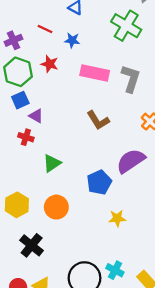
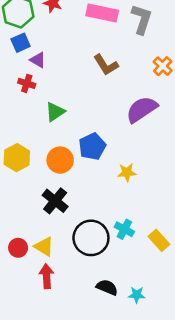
blue pentagon: (99, 182) -> (92, 146), moved
black cross: (32, 245) -> (55, 201), moved

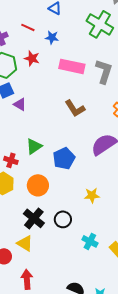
red cross: (27, 83) -> (11, 160), moved
blue pentagon: (92, 146) -> (64, 158), moved
black circle: (91, 238) -> (63, 219), moved, size x0.6
yellow triangle: (44, 247) -> (25, 243), moved

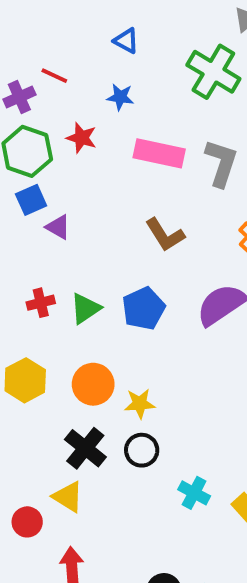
red line: (28, 27) -> (54, 76), moved
blue pentagon: (64, 158) -> (144, 309), moved
red cross: (11, 160) -> (41, 303), moved, turned -32
yellow star: (92, 195) -> (140, 404), moved

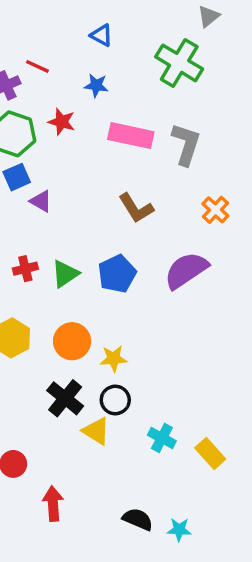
yellow triangle: (68, 497) -> (96, 431), moved

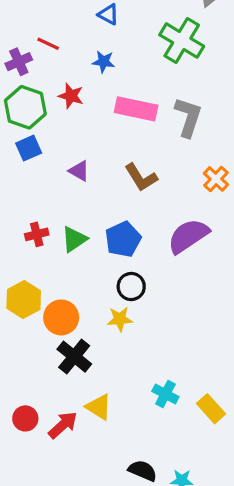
purple triangle: (41, 201) -> (79, 171), moved
orange circle: (72, 341) -> (61, 317), moved
black circle: (115, 400) -> (131, 286), moved
yellow triangle: (96, 431) -> (99, 407), moved
red arrow: (53, 504) -> (63, 425), moved, turned 52

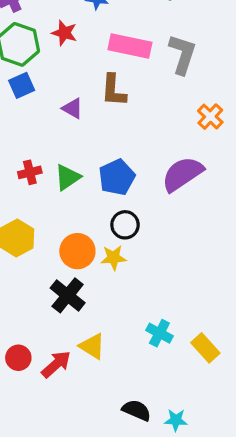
brown L-shape: (141, 177) -> (114, 90), moved, turned 36
orange circle: (61, 317) -> (77, 251), moved

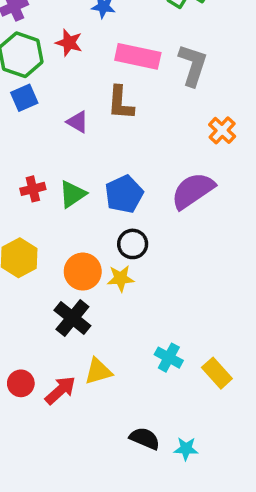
yellow triangle: (92, 346) -> (98, 371), turned -48

